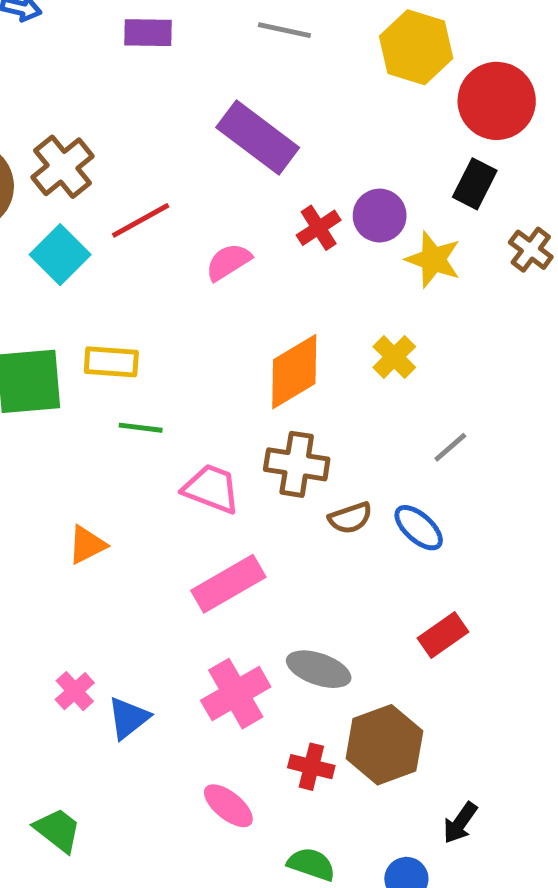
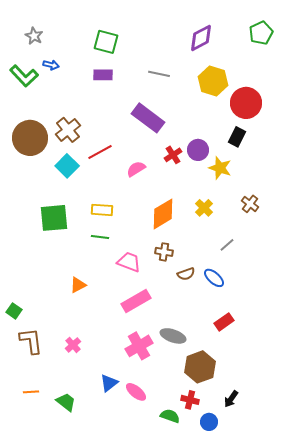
brown cross: (531, 250) -> (250, 204), moved
yellow rectangle: (111, 362) -> (102, 210), moved
brown cross: (297, 464) -> (164, 252), size x0.7
blue triangle: (128, 718) -> (109, 383), moved
red cross: (311, 767) -> (190, 400), moved

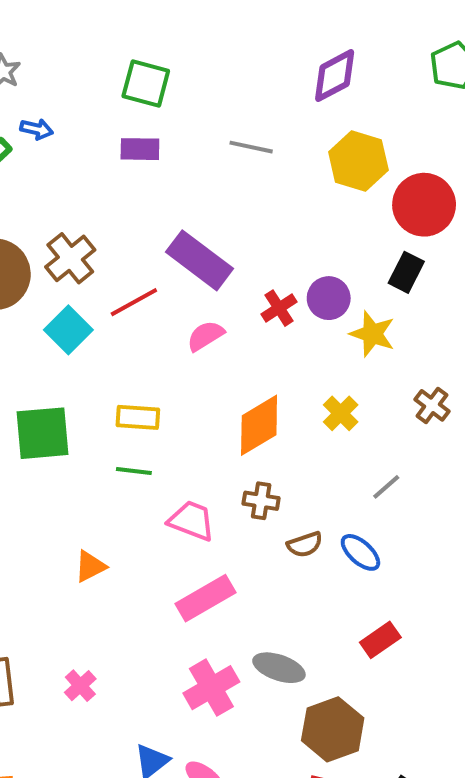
purple rectangle: (148, 118) -> (199, 260), moved

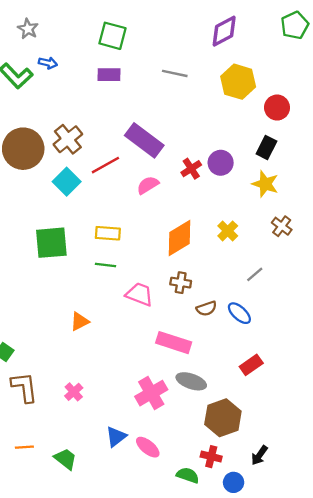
red circle: (424, 205) -> (277, 108), size x0.7
yellow star: (372, 334) -> (265, 184), moved
pink rectangle: (205, 598) -> (174, 343), moved, turned 48

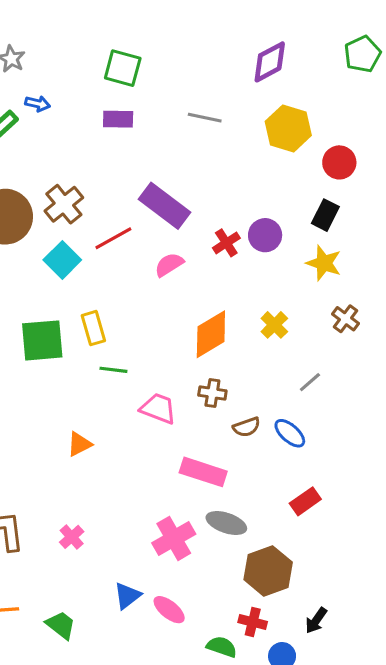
yellow rectangle: (108, 233) -> (93, 328), moved, turned 70

